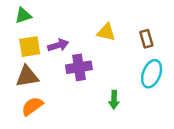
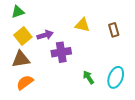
yellow square: (30, 47) -> (23, 36), turned -30
cyan ellipse: (152, 74) -> (116, 77), moved
green arrow: (114, 100) -> (88, 77), turned 144

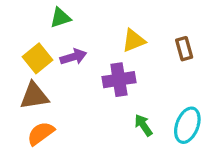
green triangle: (18, 12) -> (60, 18), moved
yellow triangle: (82, 25) -> (134, 40), turned -35
purple cross: (61, 52) -> (119, 80), moved

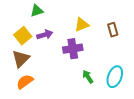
brown triangle: (34, 96) -> (21, 59), turned -36

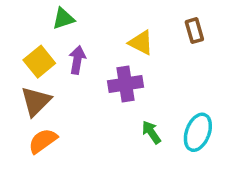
yellow triangle: (82, 25) -> (141, 43), turned 49
brown rectangle: (113, 30) -> (194, 31), moved
purple arrow: (45, 35) -> (77, 60), turned -63

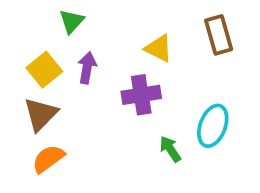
green triangle: (63, 19) -> (72, 21), turned -30
brown rectangle: (194, 31) -> (219, 35), size x1.4
cyan ellipse: (198, 132) -> (213, 126), moved

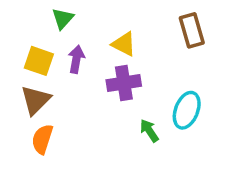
yellow triangle: (159, 48) -> (124, 44), moved
yellow square: (44, 70) -> (39, 61), turned -32
orange semicircle: (48, 159) -> (42, 139), turned -36

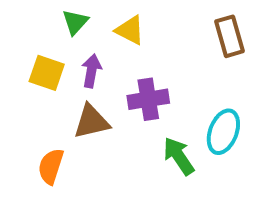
yellow triangle: (124, 44) -> (130, 30), moved
brown triangle: (36, 100) -> (91, 122), moved, turned 32
green arrow: (149, 131) -> (179, 156), size x1.4

